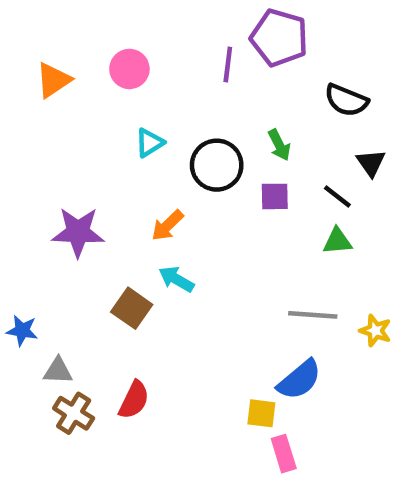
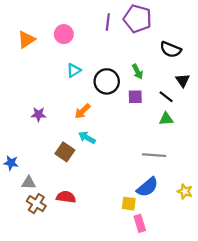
purple line: (228, 64) -> (108, 22), moved
purple star: (78, 232) -> (38, 114), size x0.6
yellow star: (375, 331) -> (185, 191), moved
red semicircle: (134, 400) -> (66, 197), turned -108

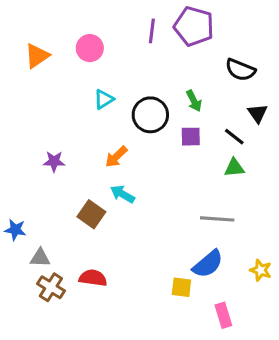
pink rectangle: (140, 223) -> (223, 315), moved

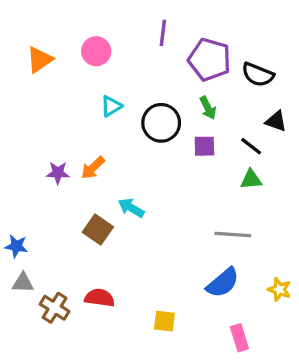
purple pentagon: (194, 26) -> (209, 60), moved
black triangle: (258, 113) -> (276, 121), turned -35
orange arrow: (116, 157) -> (93, 168), moved
gray triangle: (40, 258) -> (23, 283), moved
yellow square: (181, 287) -> (164, 321), moved

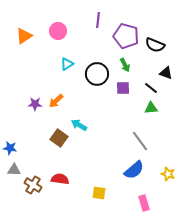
gray line: (233, 234) -> (140, 141), turned 50

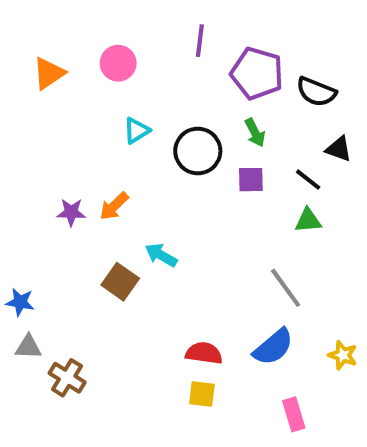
red semicircle: (60, 179) -> (204, 353), moved

